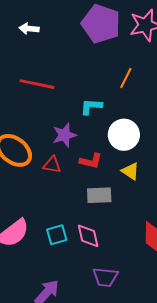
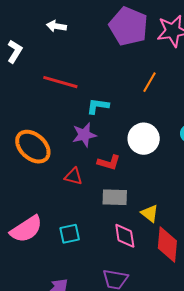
cyan L-shape: (91, 107) -> (98, 106), moved
red triangle: (52, 165) -> (74, 176), moved
yellow triangle: (130, 171) -> (150, 213), moved
pink diamond: (88, 236) -> (125, 236), moved

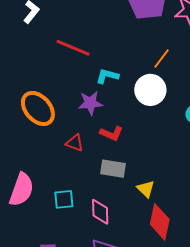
white circle: (144, 139) -> (150, 90), moved
pink semicircle: (26, 229) -> (21, 190), turned -44
pink diamond: (125, 236) -> (100, 212), moved

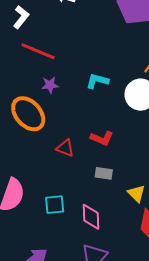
red line: (73, 48) -> (38, 51), moved
purple star: (90, 103) -> (50, 85), moved, size x0.7
gray rectangle: (113, 169) -> (104, 173), size x0.7

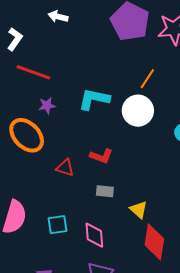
cyan L-shape: (97, 81) -> (94, 99), size x1.4

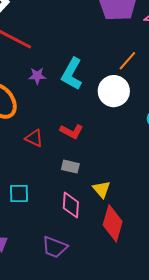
cyan L-shape: (94, 99) -> (72, 74), turned -80
purple star: (47, 105) -> (37, 76), moved
pink diamond: (94, 235) -> (71, 205), moved

